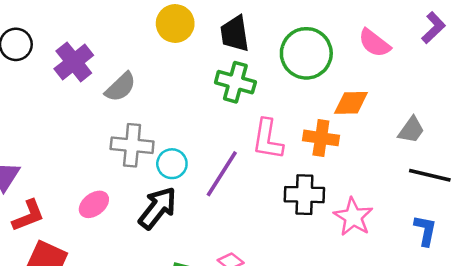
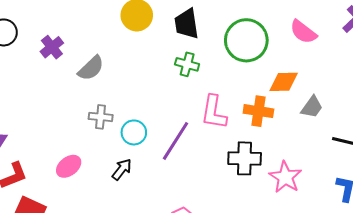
purple cross: (74, 62) -> (52, 47), size x0.7
green cross: (235, 82) -> (187, 64), size x0.7
gray trapezoid: (411, 130) -> (312, 107), moved
gray cross: (132, 145) -> (101, 117), size x0.7
black arrow: (158, 208) -> (122, 169), size x0.6

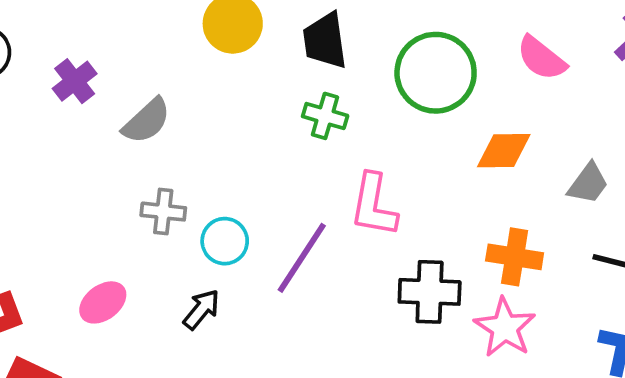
gray trapezoid: (312, 107) -> (588, 183), moved
orange cross: (258, 111) -> (515, 257), moved

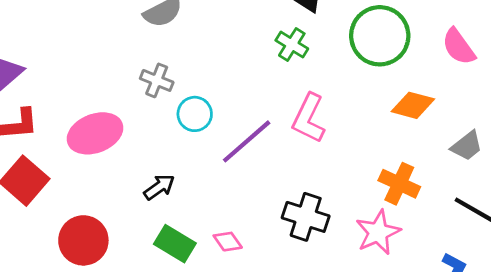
black cross: (430, 292) -> (306, 217), moved
pink ellipse: (103, 302) -> (95, 133), size x1.5
black arrow: (201, 309) -> (159, 187), moved

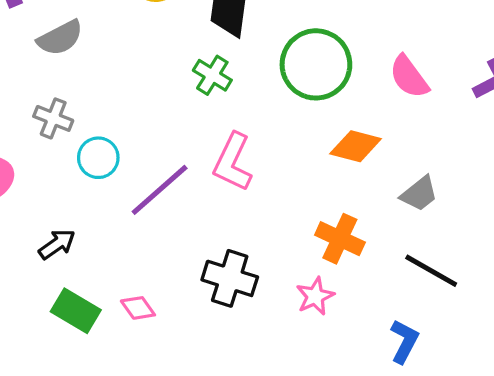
pink star: (378, 232) -> (315, 296), size x0.7

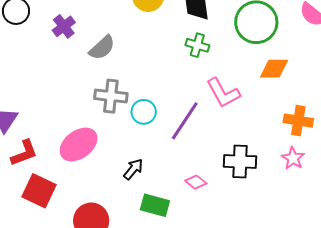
gray cross: (53, 118) -> (111, 96), size x1.4
orange diamond: (356, 146) -> (274, 69), moved
pink L-shape: (233, 162) -> (223, 93), turned -39
pink diamond: (138, 308) -> (196, 182), moved

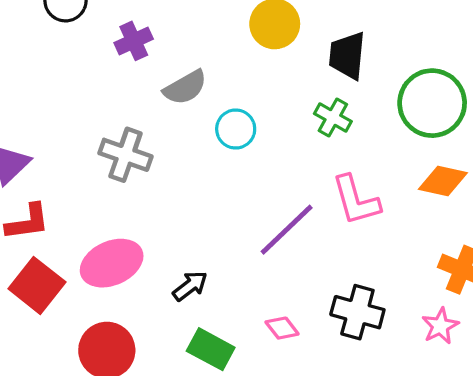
gray cross: (111, 96) -> (125, 155), moved
cyan circle: (144, 112) -> (236, 129), moved
pink ellipse: (79, 144) -> (112, 263), moved

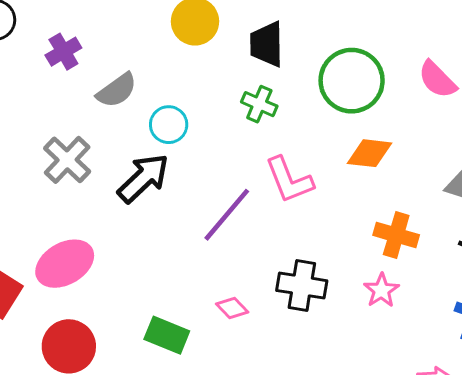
gray cross: (125, 155) -> (67, 160), turned 30
black arrow: (190, 286) -> (143, 178), moved, size x1.6

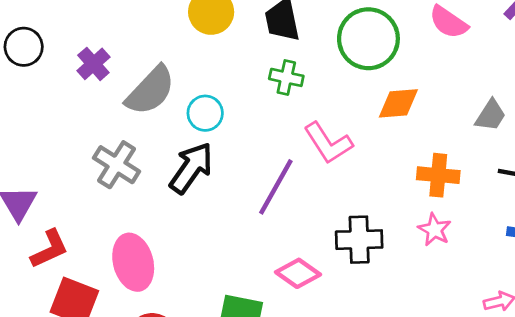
gray semicircle: (117, 90) -> (150, 91), size x1.4
pink ellipse: (65, 264) -> (133, 262), turned -64
pink diamond: (232, 308) -> (298, 273), size x1.4

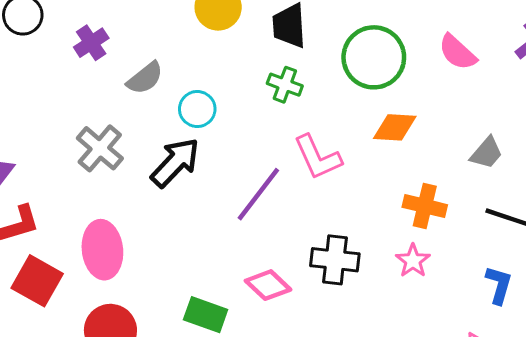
gray semicircle: (150, 91) -> (145, 78), size x0.7

